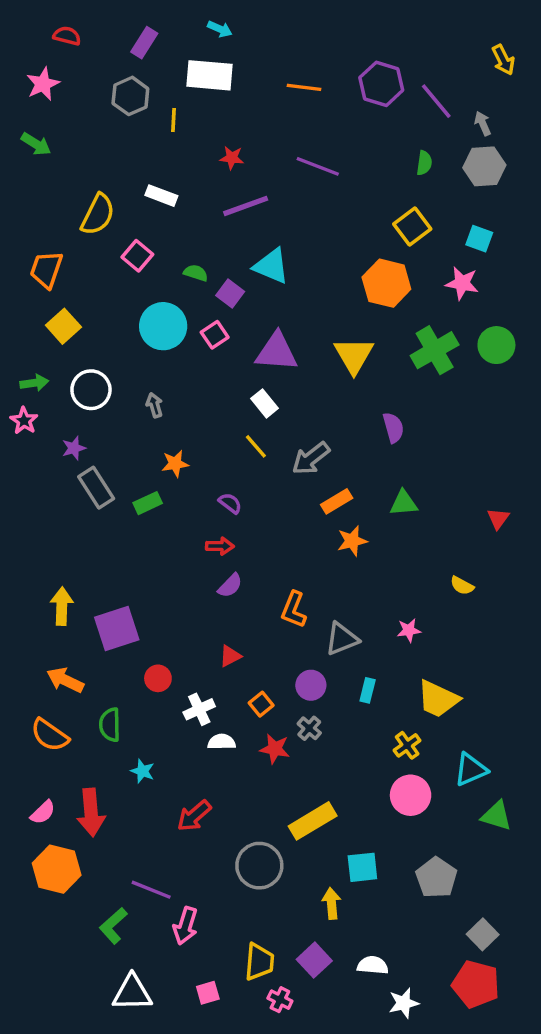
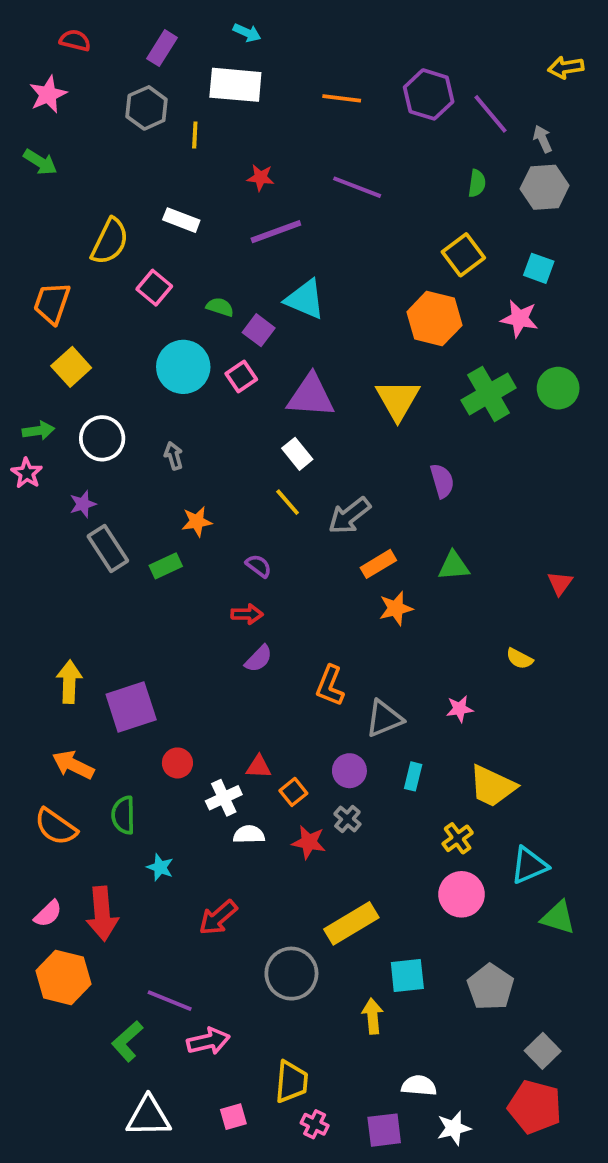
yellow arrow: (503, 60) -> (566, 67), turned 108
red triangle: (230, 656) -> (259, 767), moved, turned 30
pink arrow: (185, 926) -> (208, 1041), turned -120
purple square: (314, 960) -> (384, 1130), moved, turned 36

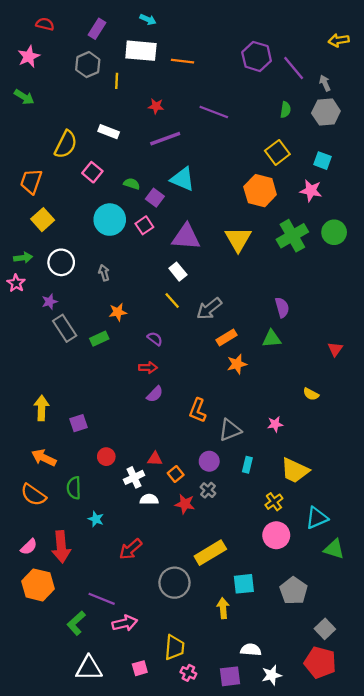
orange line: (342, 98) -> (183, 61), moved
purple semicircle: (442, 481) -> (282, 307), moved
purple square: (131, 707) -> (79, 423), size x0.6

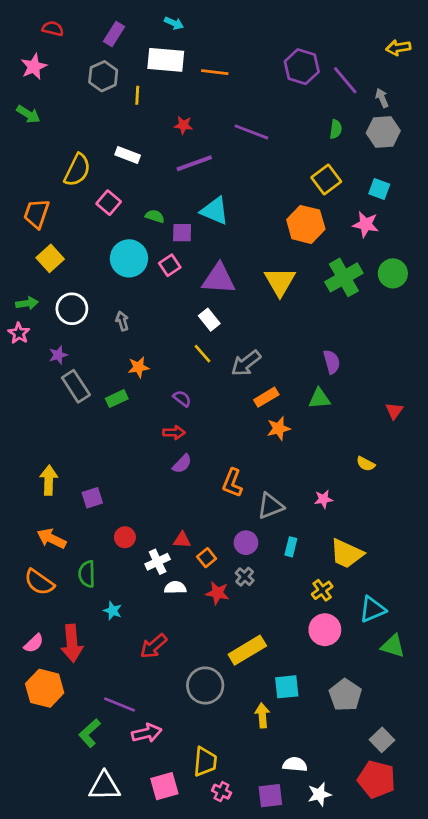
purple square: (155, 198) -> (182, 233), turned -36
pink square: (140, 668) -> (164, 786), size x1.5

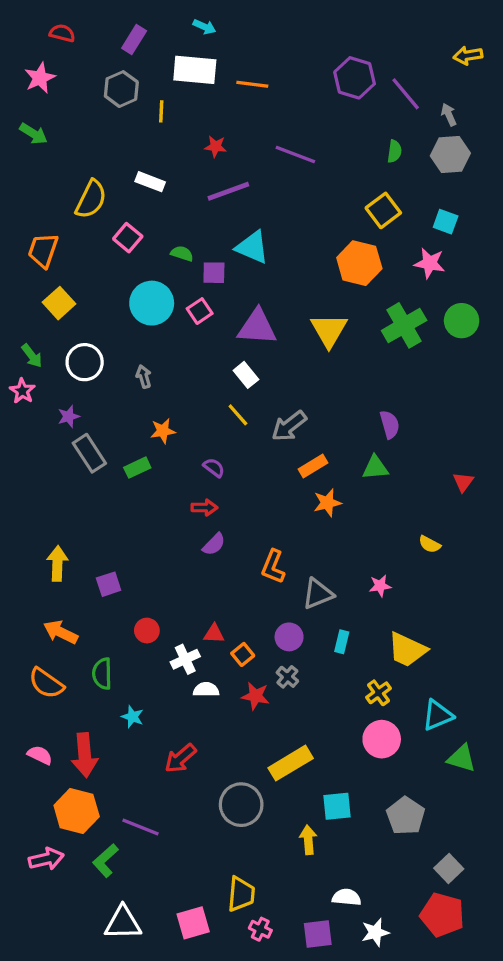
green arrow: (27, 303) -> (32, 356), turned 60
pink semicircle: (34, 643) -> (40, 755), turned -110
orange hexagon: (45, 688) -> (77, 811), moved
pink arrow: (147, 733) -> (46, 859), moved

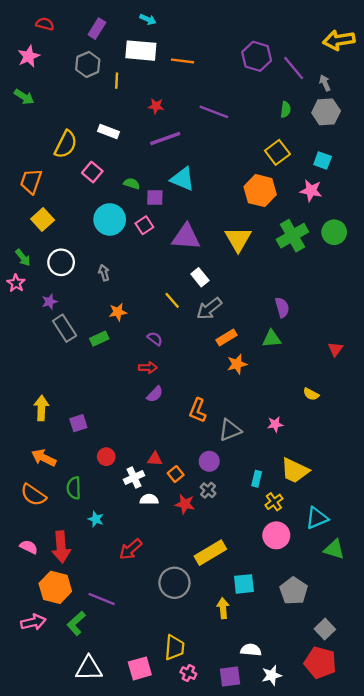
yellow arrow: (468, 55) -> (339, 40), size x1.5
white rectangle: (246, 375) -> (200, 277), moved
cyan rectangle: (342, 642) -> (257, 479), moved

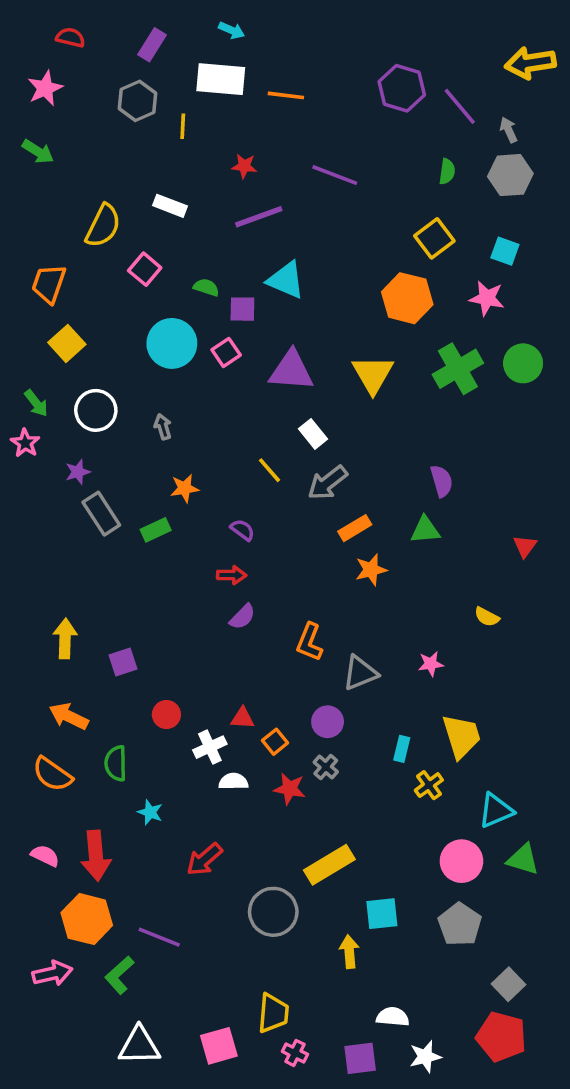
yellow trapezoid: (295, 471) -> (461, 736), turned -132
pink circle: (276, 535) -> (461, 861), moved

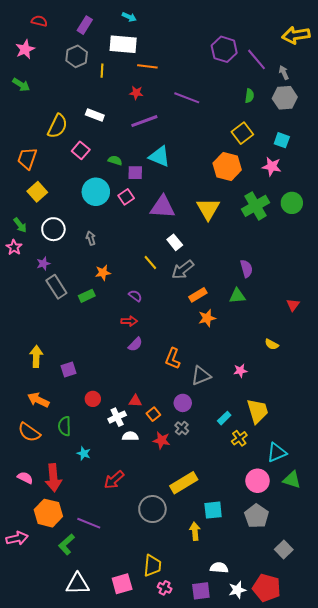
orange line: (286, 95) -> (147, 66), moved
cyan rectangle: (402, 749) -> (224, 418), turned 32
pink arrow: (52, 973) -> (17, 538), moved
red pentagon: (501, 1037) -> (267, 588), moved

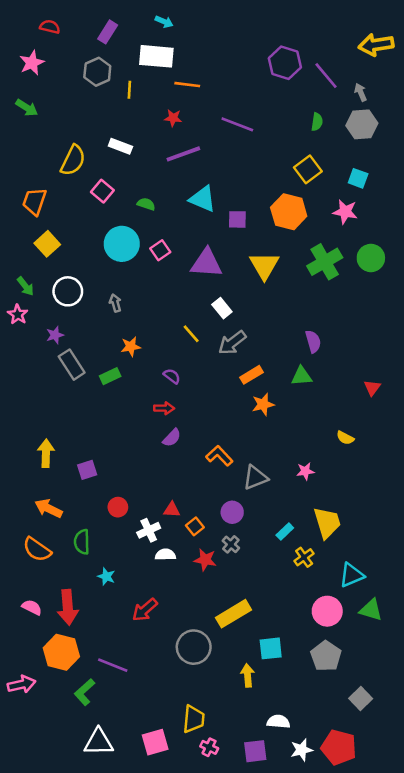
purple square: (135, 173) -> (237, 219), moved
orange L-shape: (173, 358) -> (219, 456), turned 115

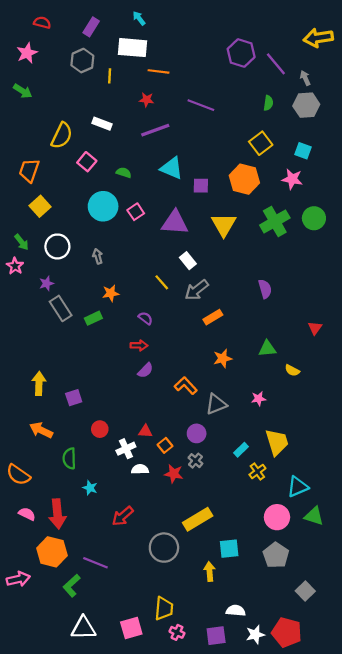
cyan arrow: (164, 22) -> (139, 18), turned -152
green triangle: (302, 376) -> (267, 349), moved
orange star: (263, 404) -> (223, 358), moved
orange semicircle: (37, 550) -> (18, 475), moved

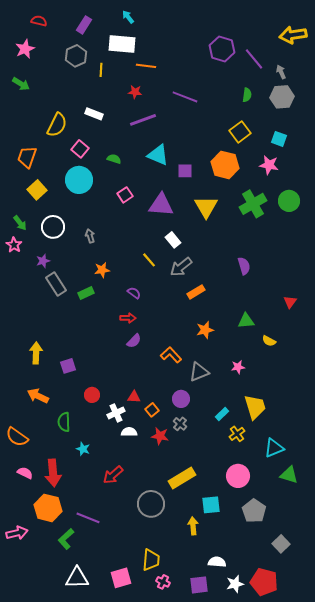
cyan circle: (103, 206) -> (79, 180), moved
pink circle: (277, 517) -> (238, 476), moved

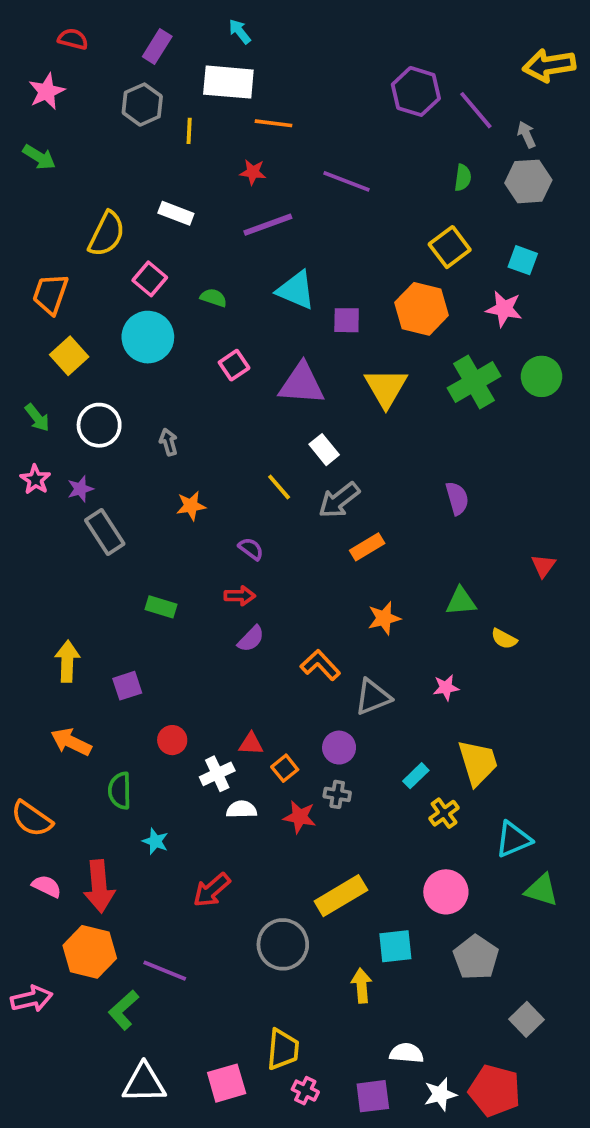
pink star: (14, 245) -> (35, 479), moved
green rectangle: (86, 293) -> (161, 607), moved, turned 42
gray cross: (180, 424) -> (337, 794), turned -32

